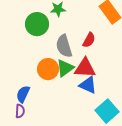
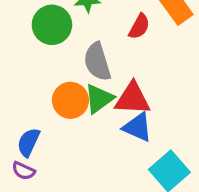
red semicircle: (89, 40) -> (139, 26), moved
purple semicircle: (20, 111) -> (23, 171), turned 112

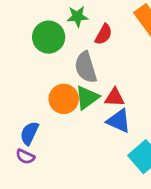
red semicircle: (139, 26) -> (104, 34), moved
red triangle: (133, 99) -> (115, 98), size x0.7

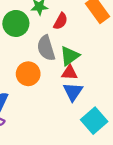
green triangle: (87, 98) -> (70, 56), moved
blue triangle: (119, 121) -> (73, 92), turned 40

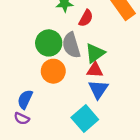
green circle: (16, 23) -> (49, 43), moved
cyan square: (94, 121) -> (85, 119), moved

